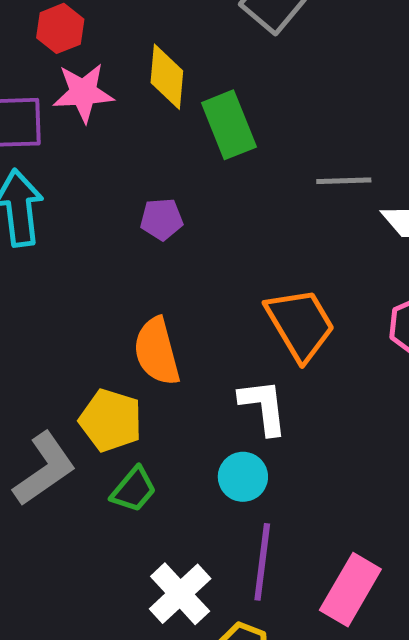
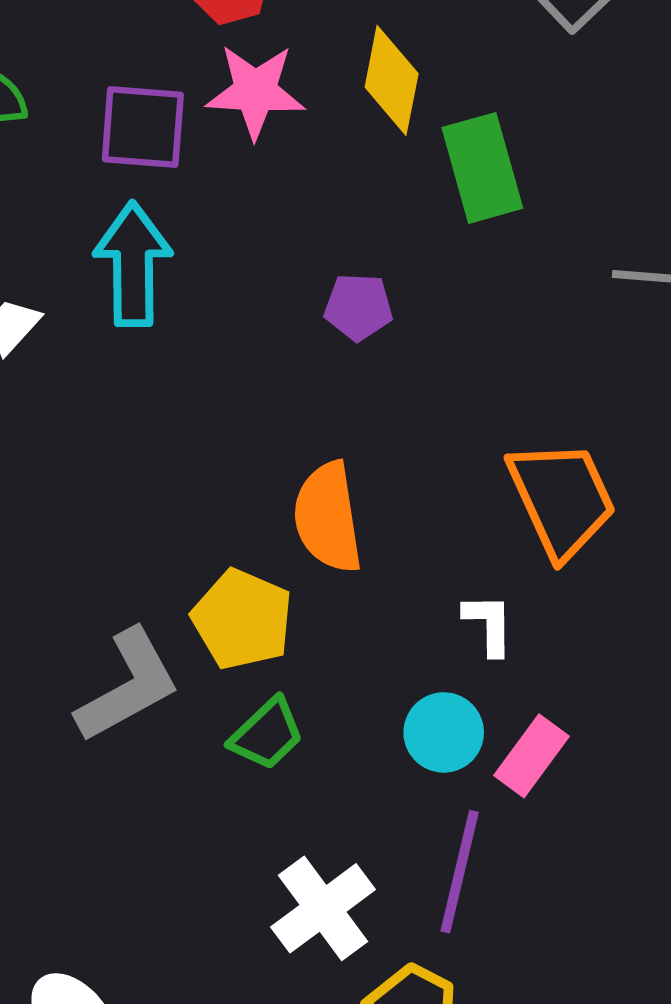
white L-shape: (263, 407) -> (489, 624), size x0.7
pink rectangle: (350, 590) -> (532, 756), moved, size x0.7

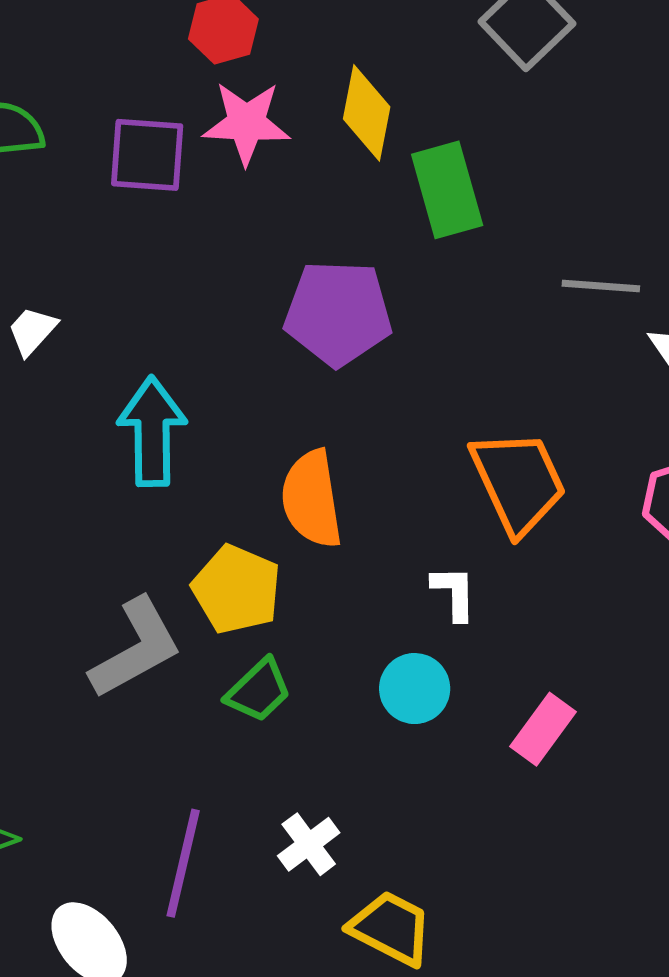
cyan arrow: (133, 264) -> (152, 432), moved
purple pentagon: (358, 307) -> (338, 313), size x1.8
pink rectangle: (532, 756) -> (543, 729), moved
purple line: (460, 872) -> (183, 863), moved
white cross: (323, 908) -> (309, 844), size x0.7

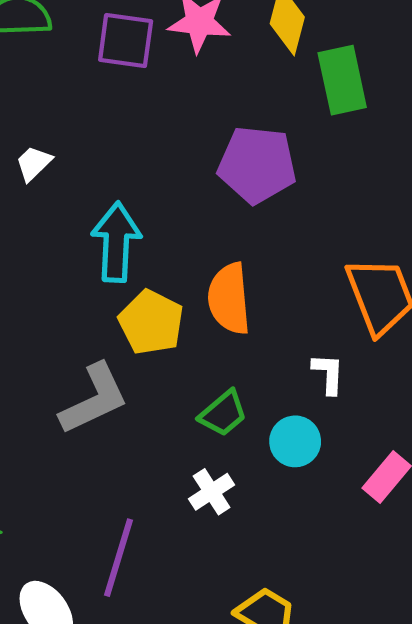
yellow pentagon: (237, 589) -> (151, 322), moved
green trapezoid: (259, 690) -> (223, 413), moved
white cross: (309, 844) -> (212, 492), moved

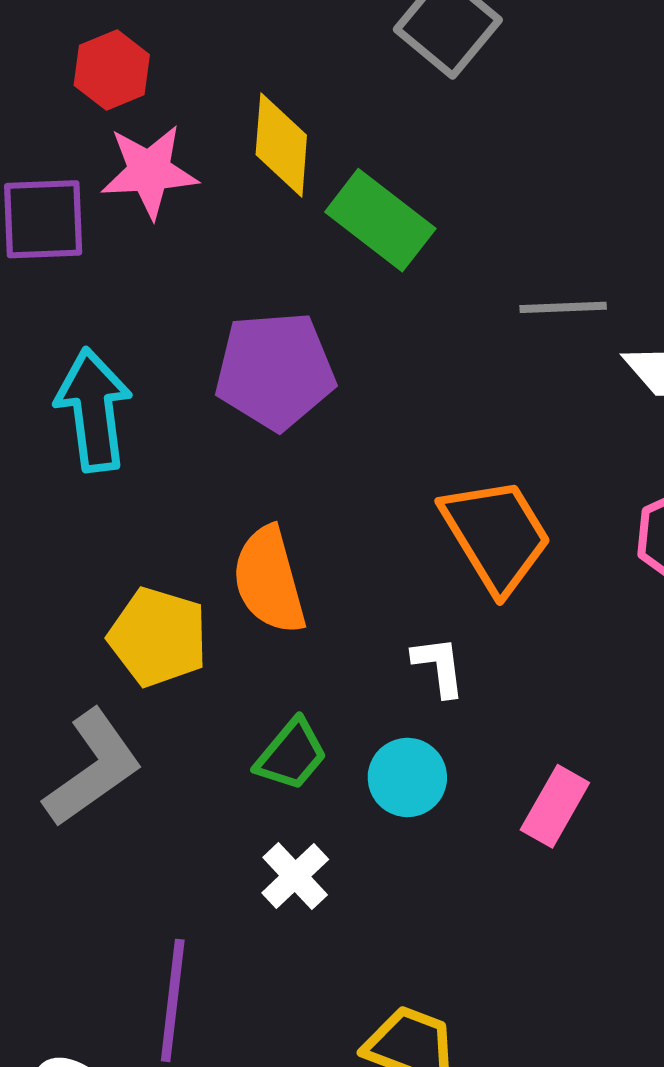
green rectangle: (342, 80) -> (380, 220), turned -30
cyan arrow: (116, 242) -> (94, 410), moved

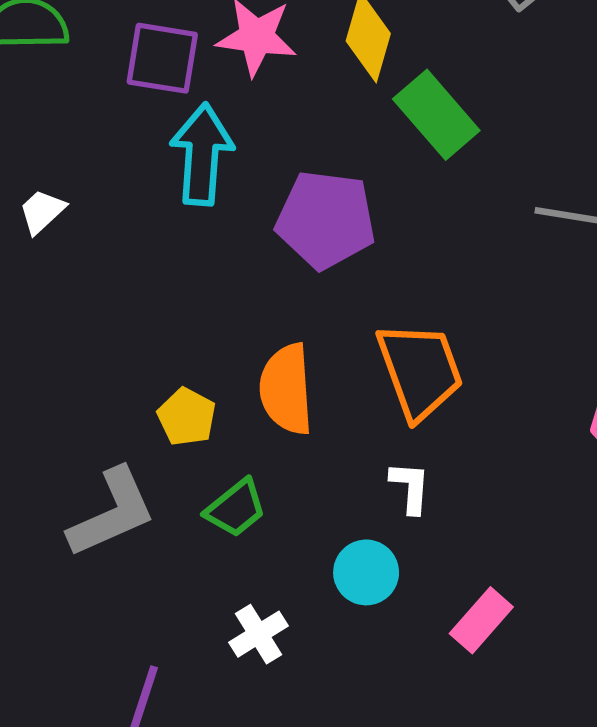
cyan arrow: (94, 410) -> (202, 154), moved
orange trapezoid: (496, 535) -> (420, 371), moved
yellow pentagon: (158, 637) -> (187, 417), size x0.7
green trapezoid: (291, 755) -> (236, 508), moved

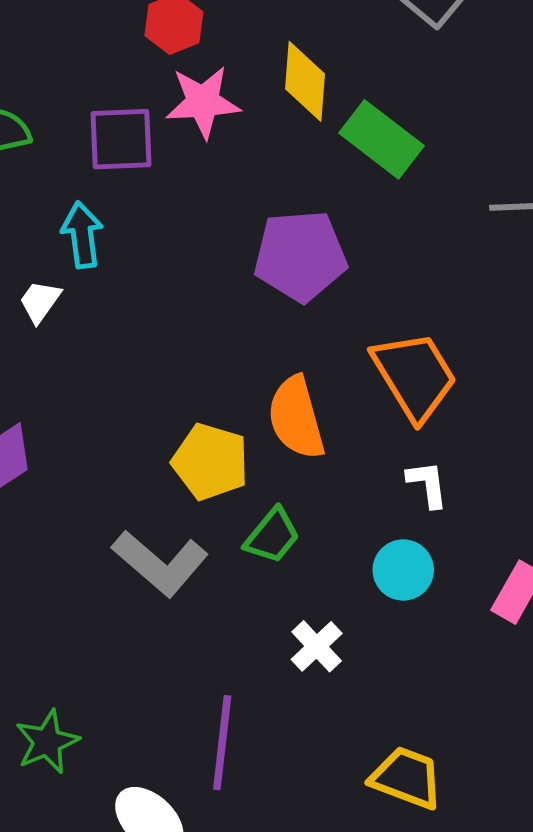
cyan arrow: (202, 154) -> (82, 235), moved, size x0.7
yellow pentagon: (187, 417) -> (210, 462), size x1.4
gray L-shape: (112, 513) -> (160, 563), turned 76

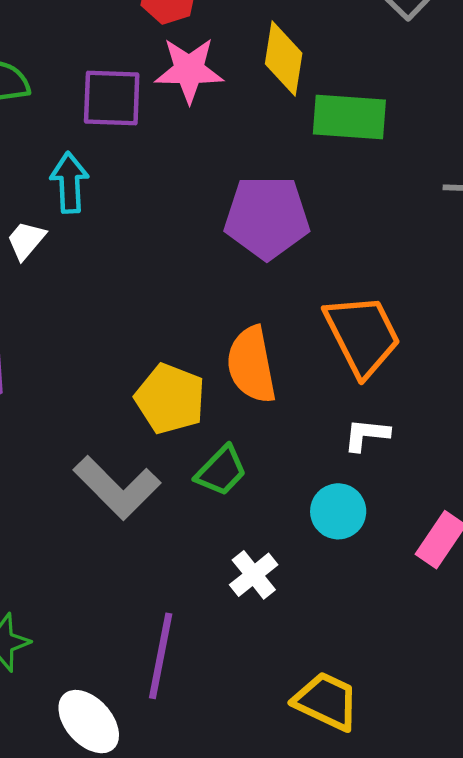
green rectangle: (382, 139) -> (349, 117), turned -38
white L-shape: (427, 484) -> (366, 435), turned -81

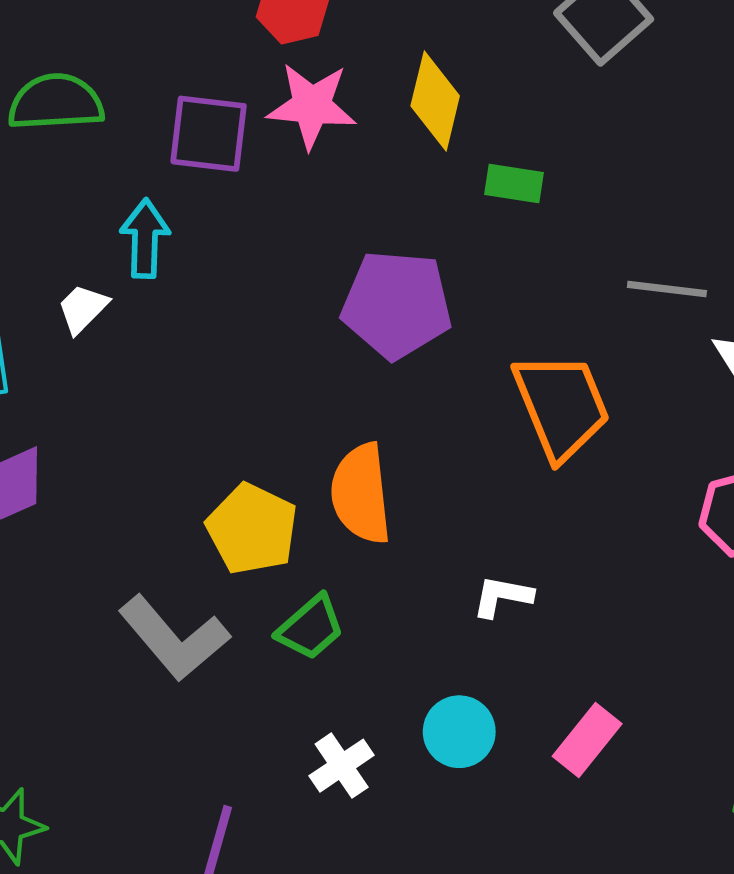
green rectangle: (349, 117) -> (514, 183), size x0.6
orange trapezoid: (362, 335) -> (561, 406), moved
cyan circle: (338, 511) -> (459, 732), moved

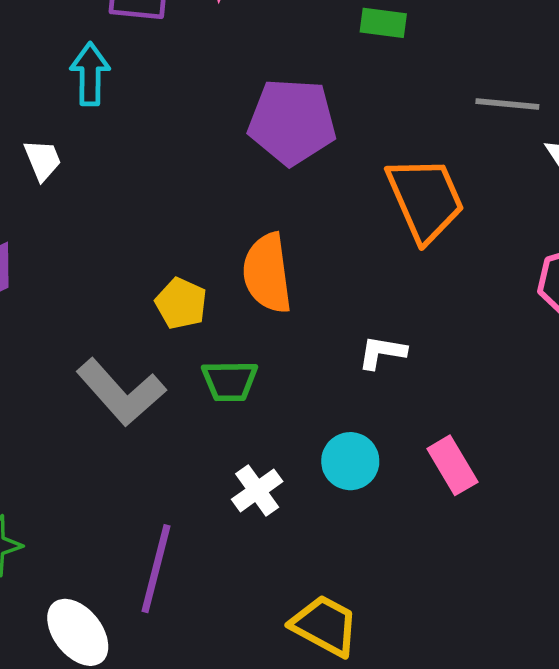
white trapezoid: (83, 309) -> (43, 160), moved, turned 114
yellow pentagon: (252, 529) -> (181, 303), size x0.7
green trapezoid: (311, 628) -> (230, 381), turned 42
pink rectangle: (587, 740) -> (452, 465), turned -68

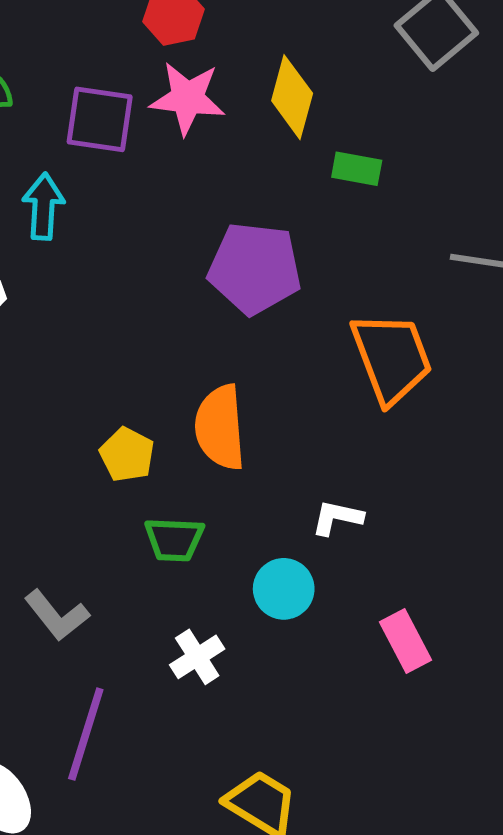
gray L-shape: (121, 392) -> (57, 615), moved, size x0.7
cyan circle: (350, 461) -> (284, 589), moved

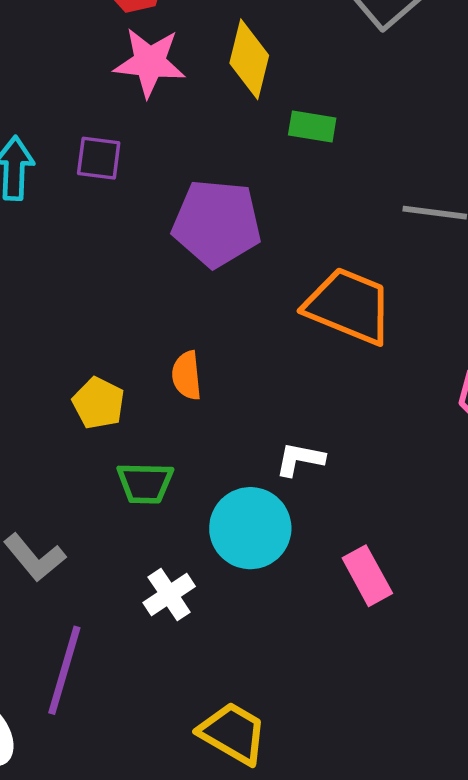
purple square: (100, 119) -> (99, 158), moved, size x0.7
orange trapezoid: (391, 358) -> (349, 306), turned -46
orange semicircle: (220, 427) -> (187, 375), size x0.6
cyan circle: (284, 589) -> (250, 528), size x1.4

